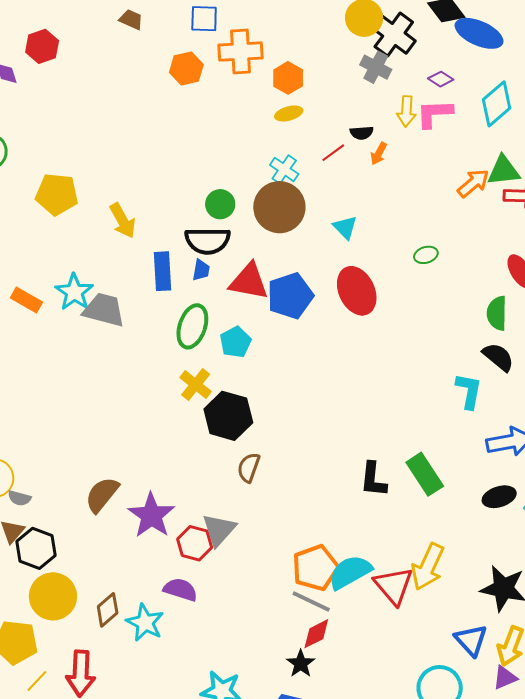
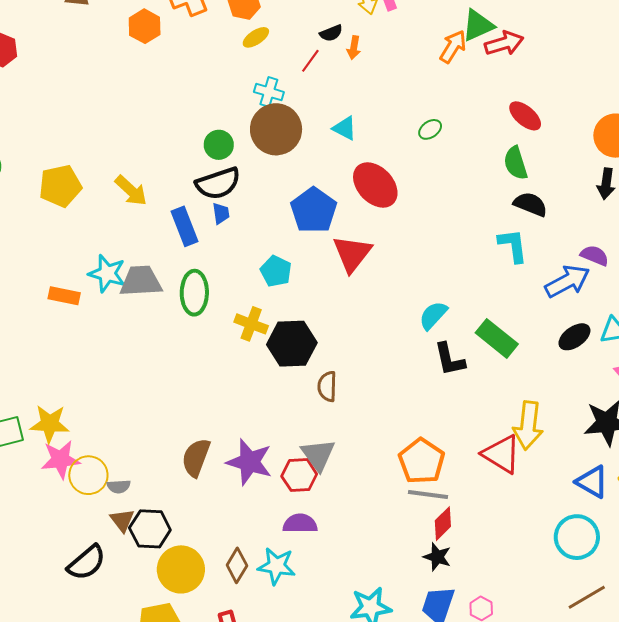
red triangle: (249, 281) -> (352, 254), moved, turned -45
green ellipse: (192, 326) -> (194, 293), moved
cyan semicircle: (350, 572) -> (433, 315), moved, size x0.7

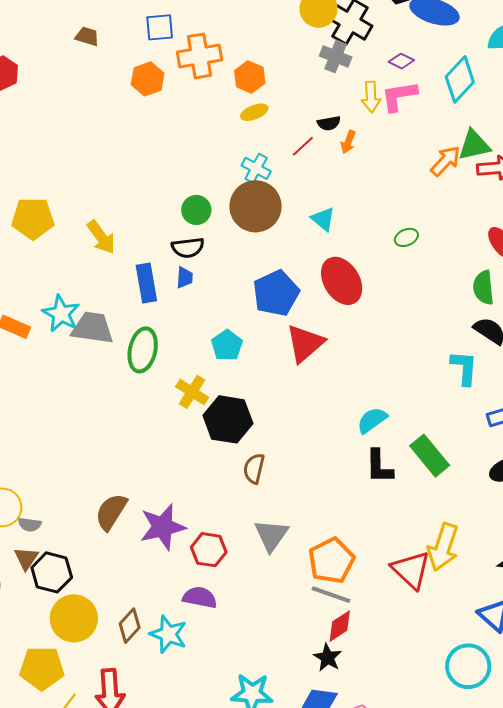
black semicircle: (218, 183) -> (188, 248), size x0.7
gray triangle: (318, 455) -> (271, 535), moved
purple star: (249, 462) -> (163, 527), turned 30

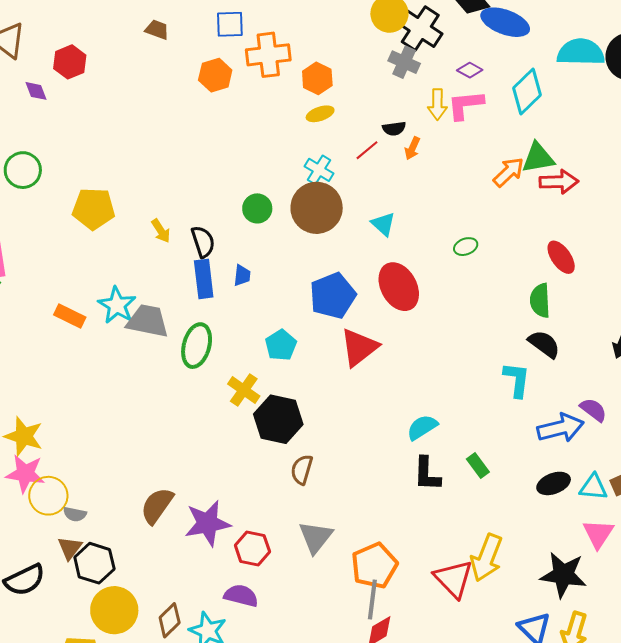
yellow arrow: (101, 237) -> (161, 231), size x0.7
black semicircle: (188, 248) -> (203, 242), moved, turned -104
green rectangle: (430, 456) -> (478, 466), size x0.6
gray line: (331, 595) -> (372, 600), turned 75

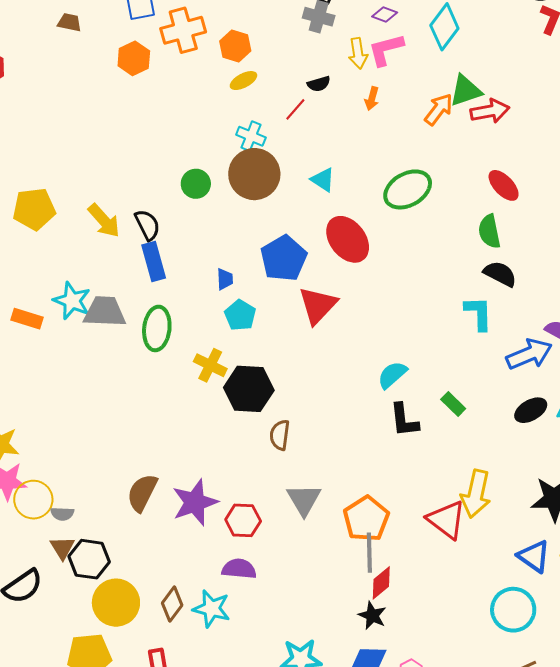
orange arrow: (412, 148) -> (372, 99), moved
yellow arrow: (161, 231) -> (104, 221), size x1.5
green ellipse: (466, 247) -> (408, 189), size x2.0
blue trapezoid: (242, 275) -> (225, 279), moved

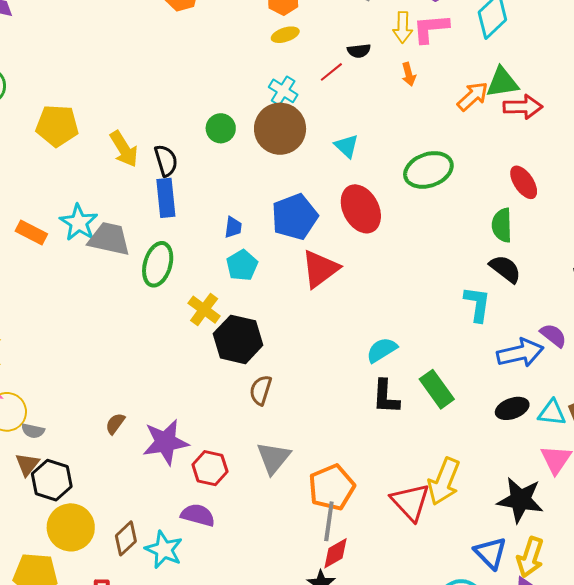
orange arrow: (372, 99) -> (409, 74), turned -40
green rectangle: (453, 404) -> (437, 389), size x1.5
brown semicircle: (142, 493) -> (115, 424), size x0.6

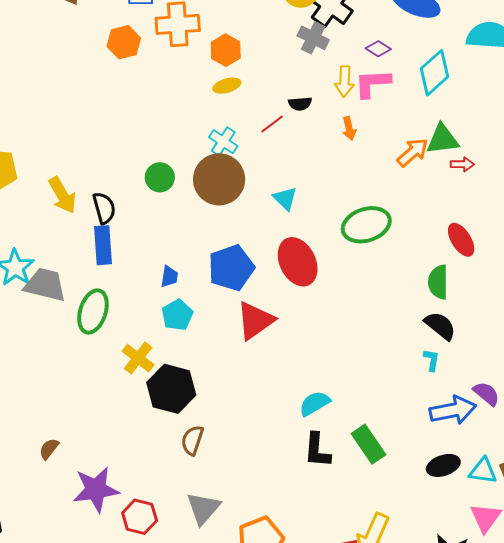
red arrow: (523, 107) -> (462, 164), size x0.6
cyan L-shape: (477, 304) -> (432, 360), moved, size x0.6
brown semicircle: (115, 424) -> (49, 449), moved

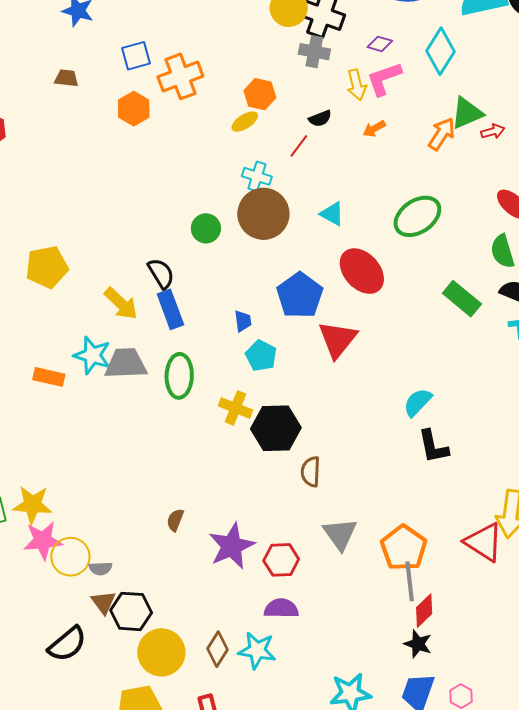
orange hexagon: (226, 50) -> (260, 94), moved
orange arrow: (349, 129) -> (374, 129), turned 90
yellow arrow: (62, 195) -> (121, 304), moved
green rectangle: (369, 444) -> (462, 299), moved

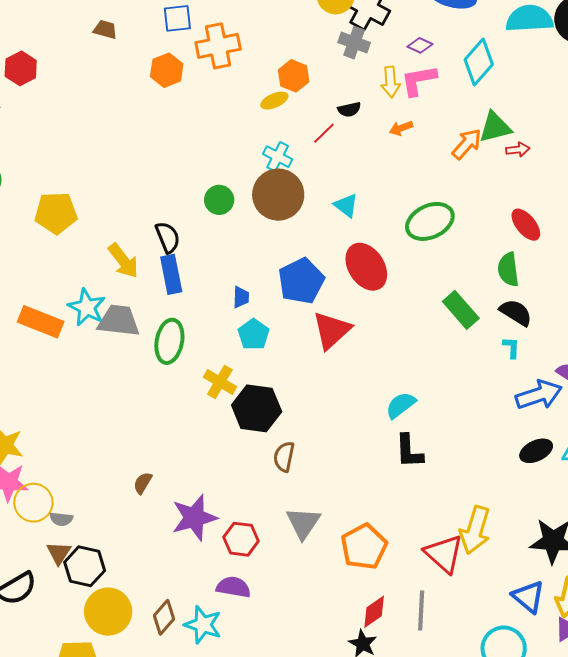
orange rectangle: (49, 377) -> (41, 322), size x1.4
gray line: (410, 581) -> (421, 610), moved

